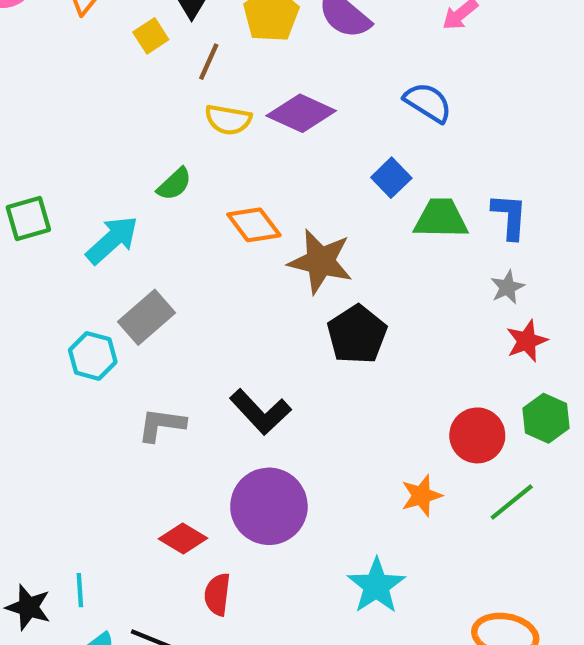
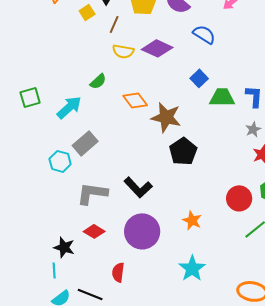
blue semicircle: (428, 102) -> (204, 34), moved
gray L-shape: (162, 425) -> (92, 193), size x1.4
orange star: (421, 496) -> (192, 220), moved, turned -30
red diamond: (183, 539) -> (94, 231), moved
black star: (28, 607) -> (64, 247), moved

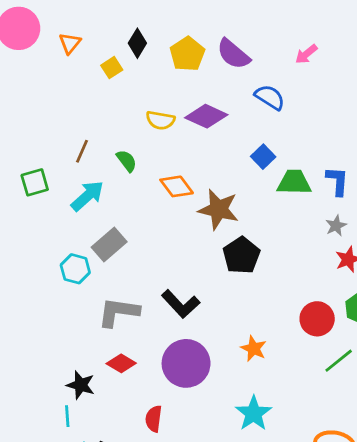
brown line: (114, 24) -> (82, 151), moved
green semicircle: (98, 81) -> (127, 161), turned -84

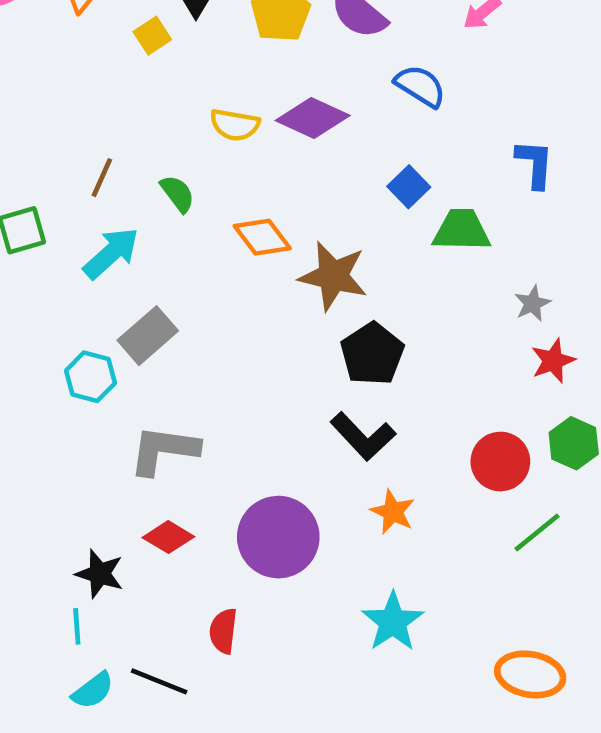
blue L-shape: (337, 181) -> (535, 164), moved
black L-shape: (181, 304) -> (363, 436), moved

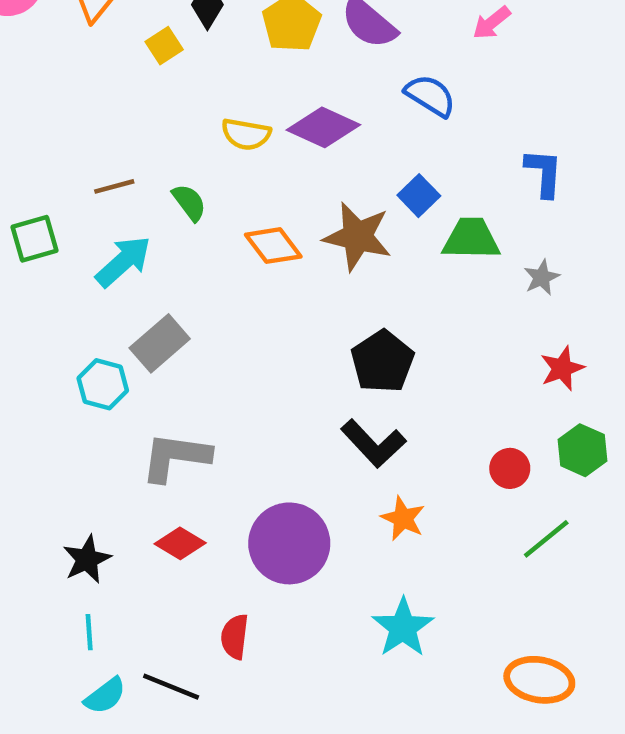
brown line: (102, 178) -> (114, 186), turned 51
brown star: (333, 276) -> (357, 237), moved
gray star: (532, 304) -> (542, 277), moved
red circle: (500, 462) -> (510, 468), size x0.7
black star: (100, 574) -> (87, 559), moved, turned 30

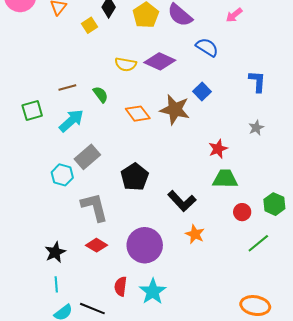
green trapezoid: (471, 239) -> (225, 179), moved
black pentagon: (382, 362) -> (135, 177), moved
red star: (562, 368) -> (218, 149), moved
gray L-shape: (176, 457) -> (94, 207), turned 68
cyan star: (403, 628) -> (153, 291), moved

